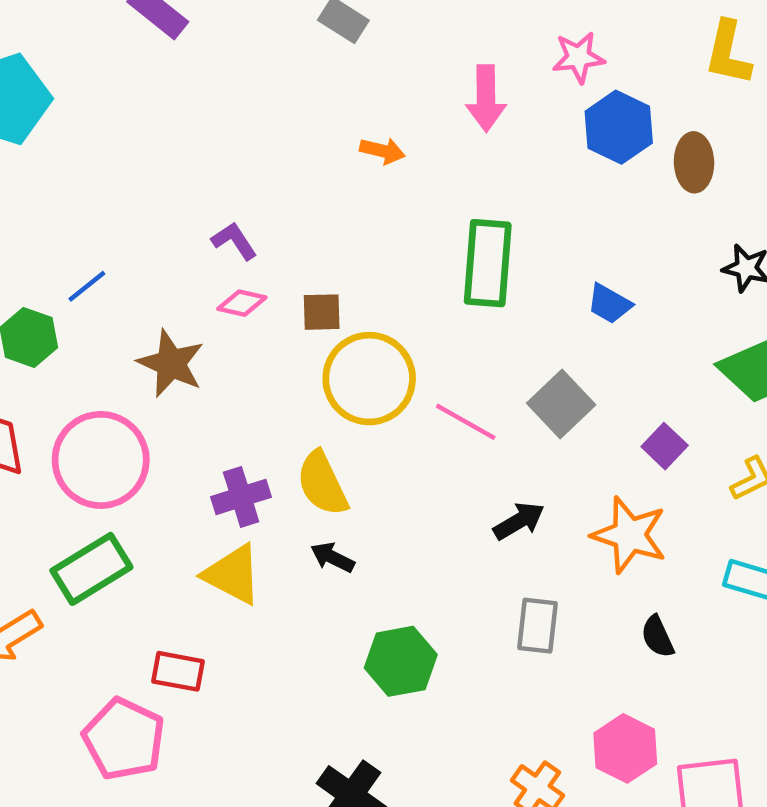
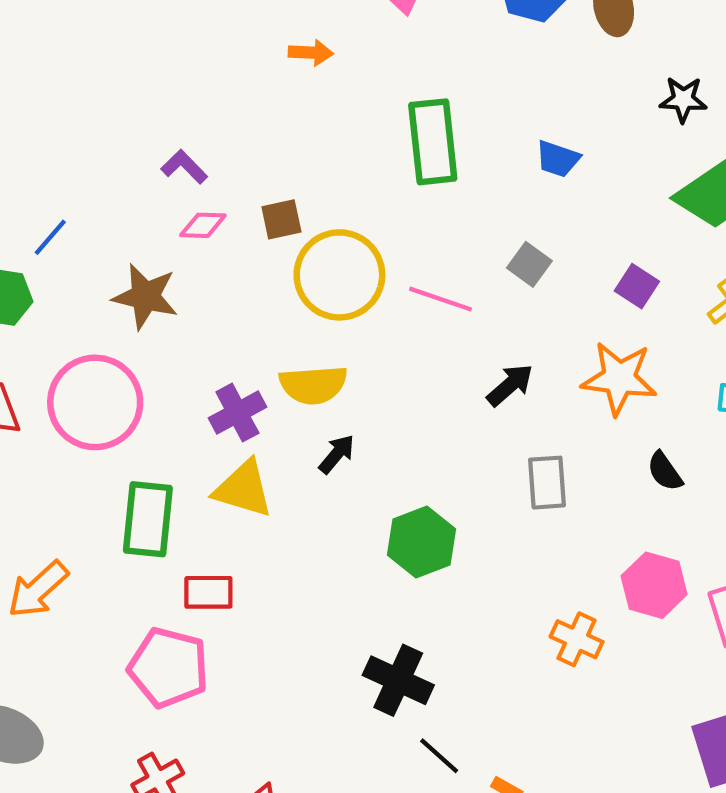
gray square: (561, 404) -> (529, 264), size x0.7
yellow semicircle: (322, 484) -> (313, 385), turned -58
black arrow: (332, 557) -> (337, 454), turned 114
green rectangle: (91, 569) -> (148, 519), moved, turned -42

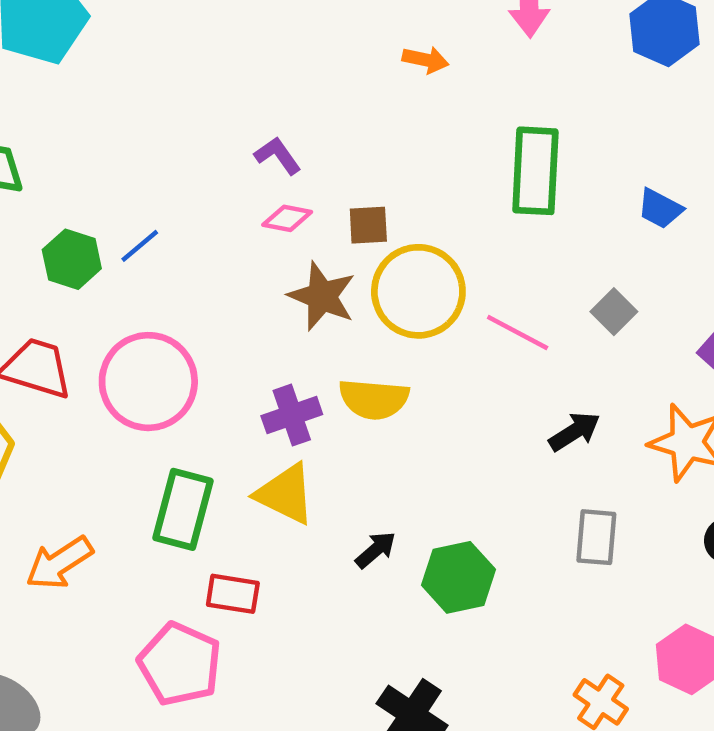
blue line: (50, 237) -> (140, 246), moved
brown star: (145, 296) -> (322, 296), moved
black arrow: (337, 454) -> (376, 550), moved

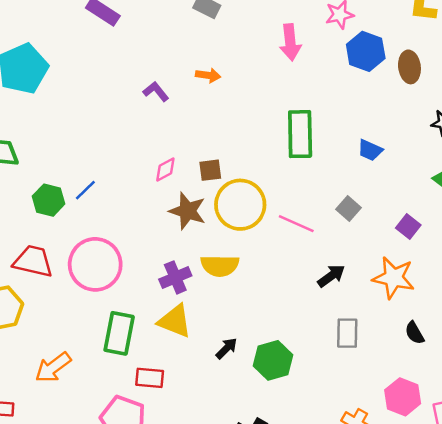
orange arrow: (425, 60) -> (208, 75), moved
purple L-shape: (278, 156) -> (156, 92), moved
pink diamond: (287, 218) -> (165, 170), turned -35

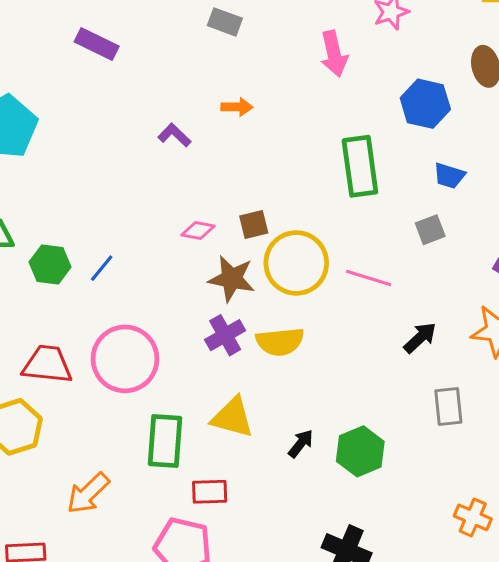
blue hexagon: (366, 51) -> (425, 104), moved
pink diamond: (165, 170) -> (198, 231), turned 45
green hexagon: (49, 200) -> (50, 265), moved
gray square: (348, 209) -> (430, 230), moved, turned 35
purple cross: (175, 277) -> (225, 335), moved

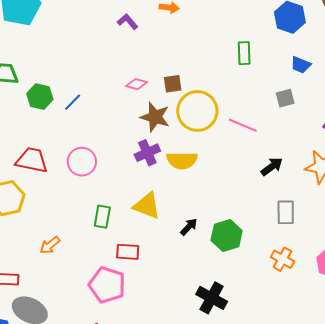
green rectangle: (360, 166) -> (244, 53), size x0.6
pink circle: (125, 359) -> (82, 162), size x0.7
green rectangle: (165, 441) -> (102, 217), size x0.7
orange arrow: (88, 493) -> (50, 245), size x0.7
orange cross: (473, 517) -> (282, 259), moved

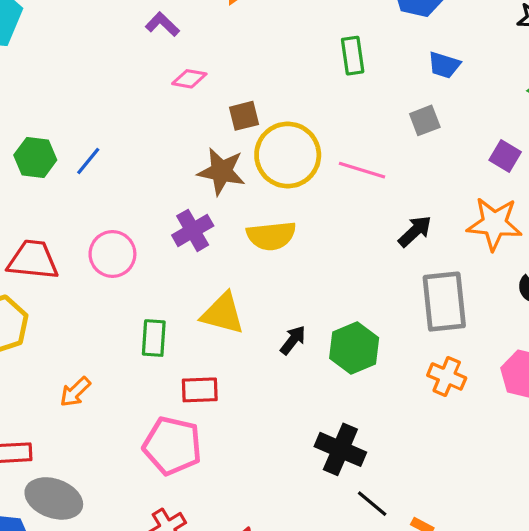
pink diamond: (137, 84) -> (189, 79), moved
purple cross: (147, 153) -> (193, 230), moved
gray rectangle: (286, 212) -> (444, 302), size x1.5

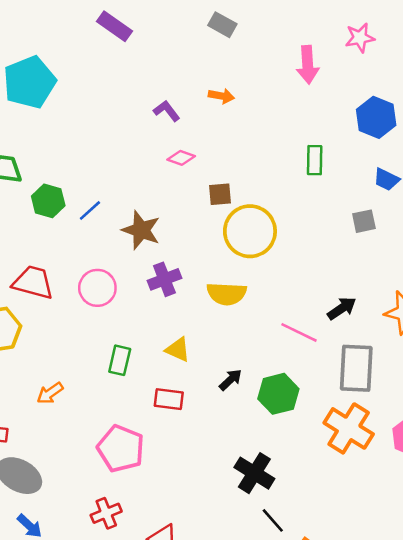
pink line: (362, 170) -> (299, 332), moved
brown star: (221, 171) -> (141, 230), moved
yellow triangle: (223, 314) -> (178, 350), size x0.7
orange cross: (447, 377) -> (349, 428), size x1.6
red rectangle: (200, 390) -> (169, 399), moved

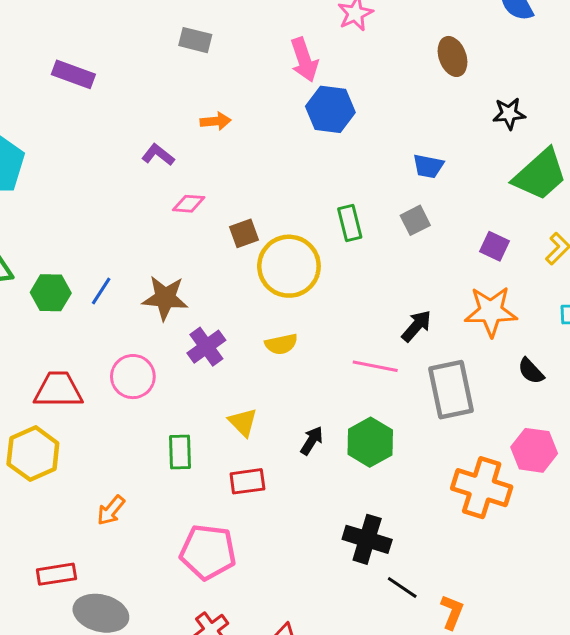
blue hexagon: (376, 117) -> (330, 109), moved
green rectangle: (315, 160) -> (350, 223), moved
yellow semicircle: (227, 294) -> (281, 344), size x0.7
yellow triangle: (178, 350) -> (243, 422), turned 36
orange cross: (349, 428) -> (482, 488), moved

